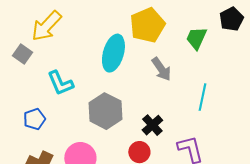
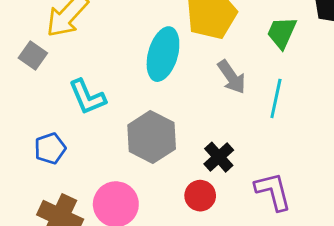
cyan line: (202, 97) -> (276, 98), moved

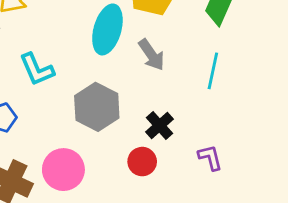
gray arrow: (232, 77) -> (151, 55), moved
purple L-shape: (273, 191) -> (210, 158), size x0.7

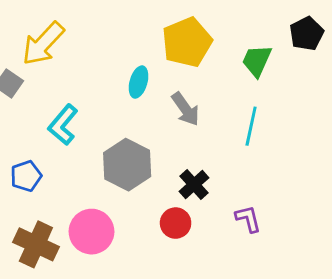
cyan ellipse: (107, 29) -> (139, 82), size x0.6
cyan L-shape: (37, 69) -> (63, 125), turned 63

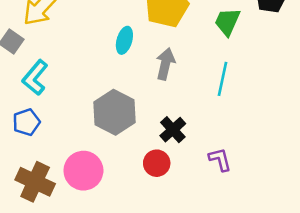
gray arrow: (186, 109) -> (165, 64), turned -132
cyan L-shape: (63, 125) -> (35, 78), moved

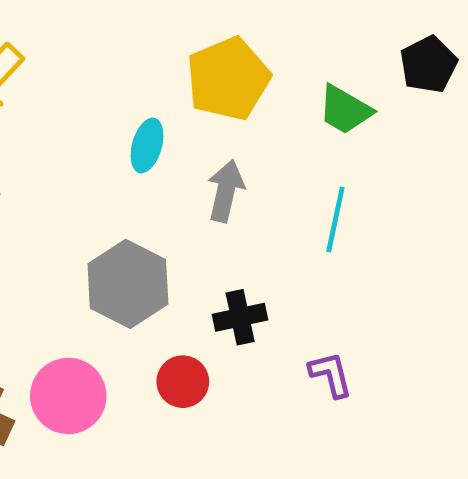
green trapezoid: (227, 22) -> (345, 110), turned -84
black cross: (173, 130) -> (240, 317), turned 30
red circle: (157, 163) -> (183, 382), moved

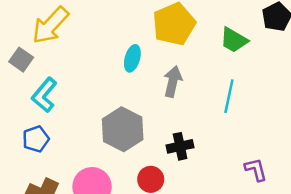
purple L-shape: (331, 374) -> (256, 170), moved

